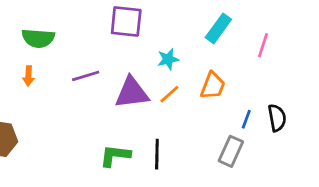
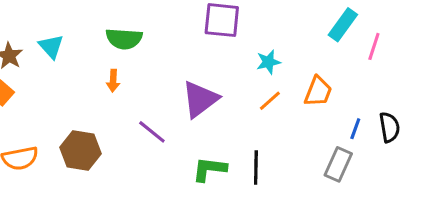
cyan rectangle: (218, 28) -> (343, 25), moved
purple line: (86, 76) -> (152, 132), moved, turned 56
purple triangle: (132, 93) -> (200, 99), moved, turned -30

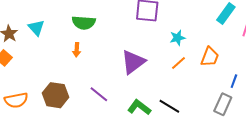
purple line: (152, 132) -> (99, 94), moved
black line: (256, 168) -> (169, 106), turned -60
green L-shape: (209, 169) -> (139, 107), turned 30

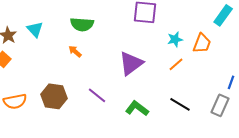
orange arrow: (77, 50) -> (75, 51), turned 128
orange trapezoid: (210, 57) -> (202, 43), moved
black line: (169, 106) -> (180, 104), moved

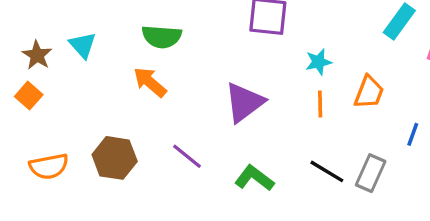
orange trapezoid: (202, 43) -> (369, 92), moved
orange arrow: (75, 51) -> (150, 82), size x1.5
orange line: (176, 64) -> (320, 104), turned -49
gray rectangle: (220, 105) -> (371, 173), moved

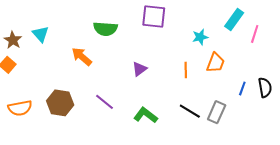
green semicircle: (162, 37) -> (105, 29), moved
cyan star: (318, 62) -> (200, 37), moved
purple triangle: (244, 102) -> (139, 69), size x0.6

